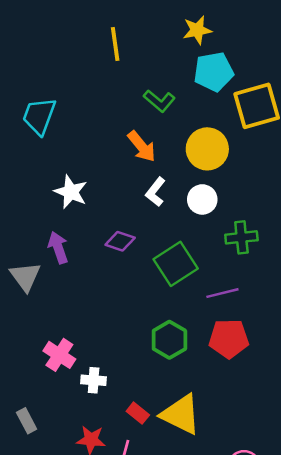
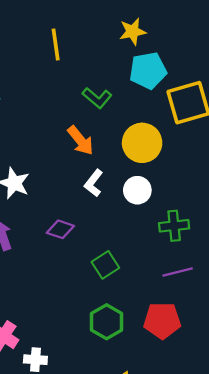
green square: (176, 264) -> (105, 265), moved, size x0.7
purple line: (222, 293) -> (178, 272), moved

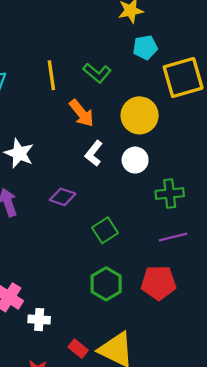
yellow line: (56, 45) -> (51, 75), moved
cyan pentagon: (148, 71) -> (145, 47), size x0.7

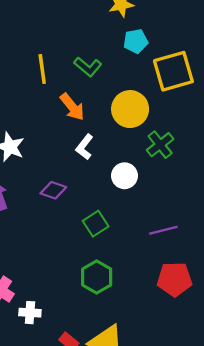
white circle: (135, 160) -> (125, 176), moved
green cross: (170, 194) -> (160, 145), moved, turned -32
red pentagon: (159, 283) -> (175, 279), moved

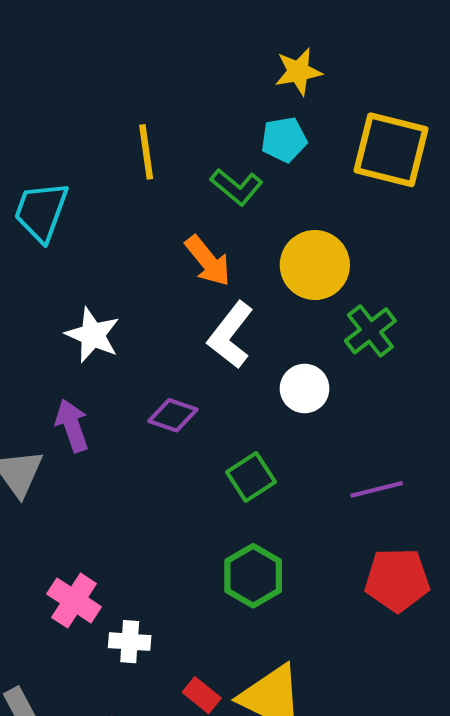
cyan pentagon: (136, 41) -> (284, 140), moved
yellow line: (42, 69) -> (146, 152), moved
yellow square: (173, 71) -> (391, 150), moved, turned 30
white L-shape: (84, 147) -> (230, 335), size x1.4

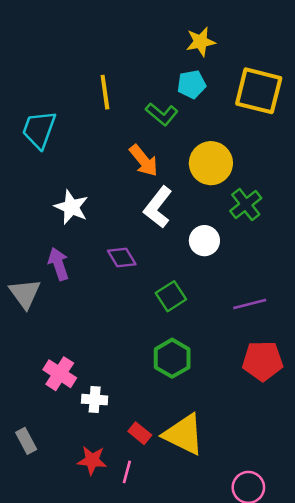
purple diamond: (173, 415) -> (122, 257), turned 40

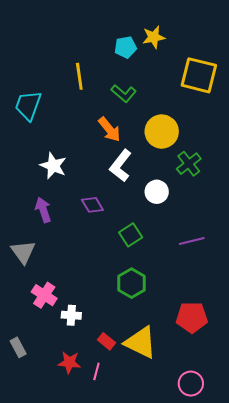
cyan pentagon: (192, 84) -> (126, 47), moved
gray triangle: (25, 294) -> (23, 252), moved
red pentagon: (263, 361) -> (192, 317), moved

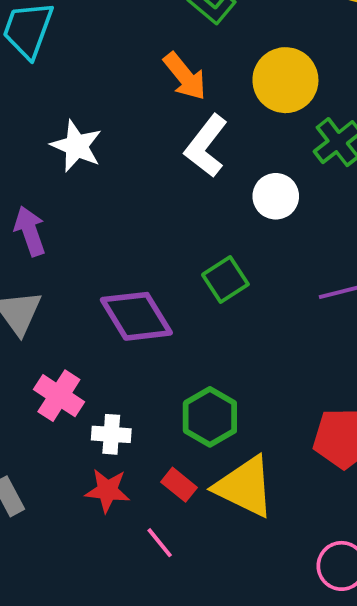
purple diamond: (92, 205) -> (136, 316), moved, size x1.6
purple arrow: (43, 210) -> (30, 231), moved
green hexagon: (132, 283) -> (210, 417), moved
red star: (69, 362) -> (107, 490), moved
pink line: (96, 371) -> (160, 543), turned -54

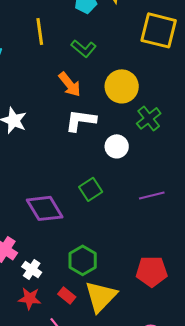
white L-shape: (206, 146) -> (81, 120), turned 60
white cross: (111, 434) -> (32, 269), turned 30
yellow triangle: (245, 487) -> (101, 296), turned 48

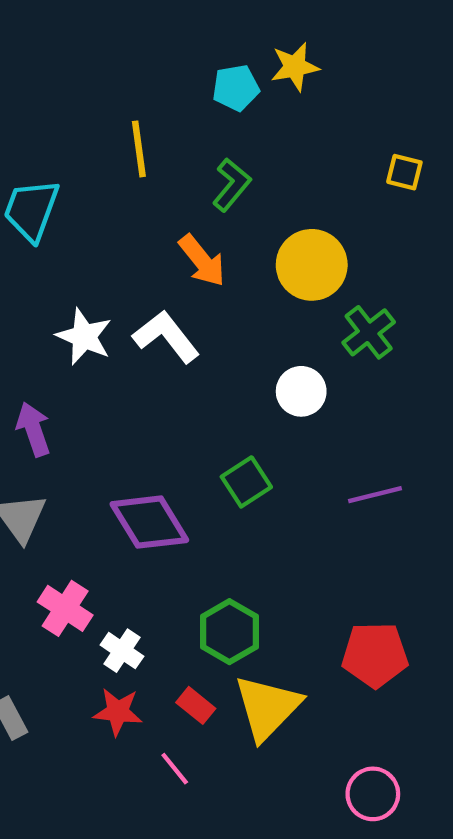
yellow square: (159, 30) -> (404, 172), moved, size x0.5
green L-shape: (84, 48) -> (232, 185), turned -90
white L-shape: (81, 120) -> (166, 337), moved, turned 44

